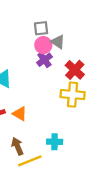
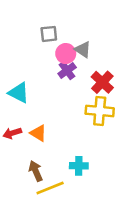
gray square: (41, 28) -> (49, 34), moved

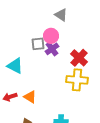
gray square: (49, 34) -> (38, 44), moved
gray triangle: (83, 50) -> (61, 15), moved

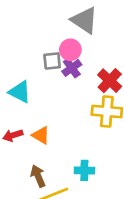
gray triangle: (61, 15) -> (84, 20), size x1.5

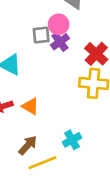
cyan cross: (84, 170) -> (72, 140), turned -30
brown arrow: (38, 176) -> (28, 145), turned 65

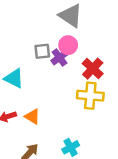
pink circle: (59, 24) -> (68, 45), moved

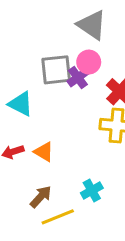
gray square: (42, 51) -> (56, 70), size x1.5

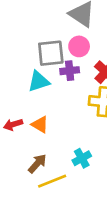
purple cross: (78, 78) -> (70, 71), moved, turned 30
cyan triangle: (21, 104) -> (39, 81), moved, turned -45

